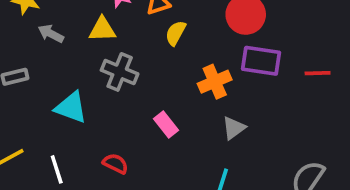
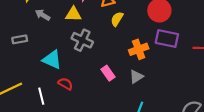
gray triangle: (234, 128) -> (136, 77), moved
red semicircle: (116, 164) -> (65, 84), moved

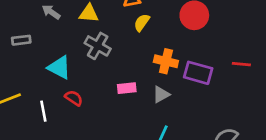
purple rectangle: (167, 39) -> (198, 73), moved
orange cross: (139, 49) -> (166, 61), turned 30
pink rectangle: (108, 73) -> (127, 88), turned -64

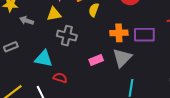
gray triangle: (161, 94) -> (122, 58), size x1.5

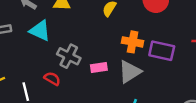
gray cross: (67, 36) -> (69, 56), moved
cyan triangle: (44, 59) -> (40, 31), moved

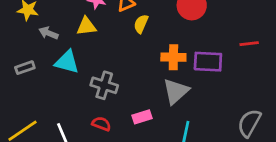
pink rectangle: (99, 67) -> (142, 117), moved
red semicircle: (52, 79) -> (101, 124), moved

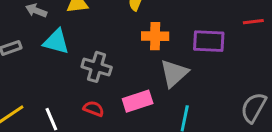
orange cross: (173, 57) -> (155, 36), moved
pink rectangle: (142, 117) -> (138, 101), size x1.4

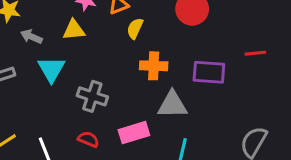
cyan triangle: (56, 42) -> (51, 69), turned 44
gray triangle: (174, 73) -> (172, 105), turned 40

